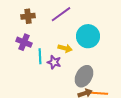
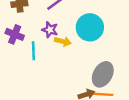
purple star: (54, 62) -> (50, 30), moved
gray ellipse: (84, 76) -> (103, 74), moved

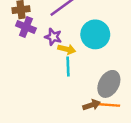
purple cross: (15, 34) -> (26, 27), moved
cyan line: (33, 51) -> (68, 67), moved

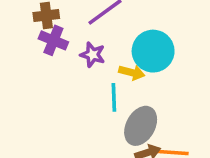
yellow arrow: (67, 49) -> (132, 72), moved
gray ellipse: (109, 84) -> (141, 126), moved

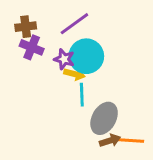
cyan circle: (153, 51) -> (86, 56), moved
yellow arrow: (132, 72) -> (74, 74), moved

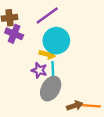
purple star: (64, 59) -> (39, 70), moved
gray ellipse: (104, 118) -> (51, 89), moved

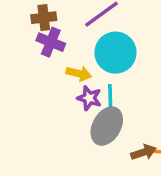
yellow arrow: (47, 54) -> (79, 74), moved

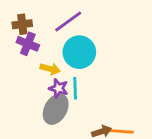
gray ellipse: (107, 126) -> (56, 109), moved

